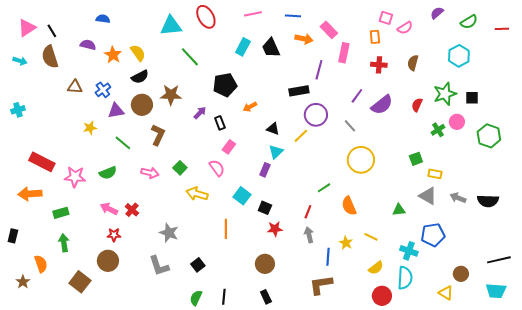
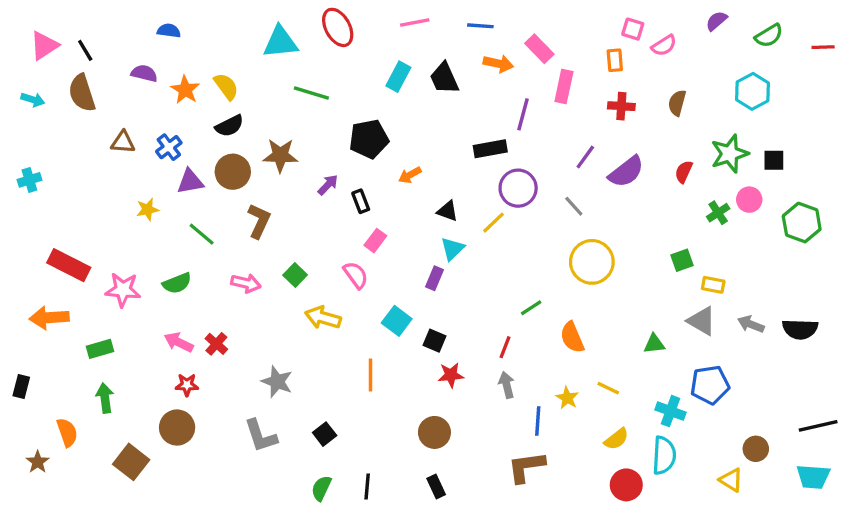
green line: (190, 57) -> (311, 93), turned -30

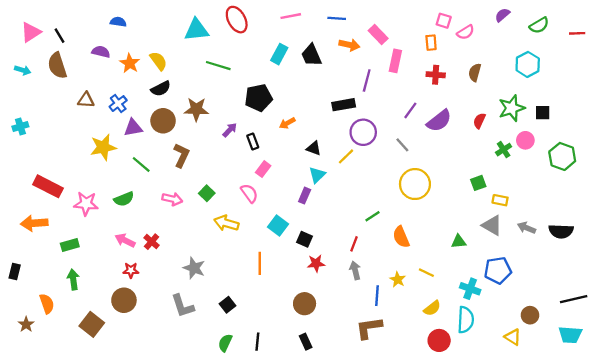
yellow star: (148, 209) -> (103, 147), size x1.6

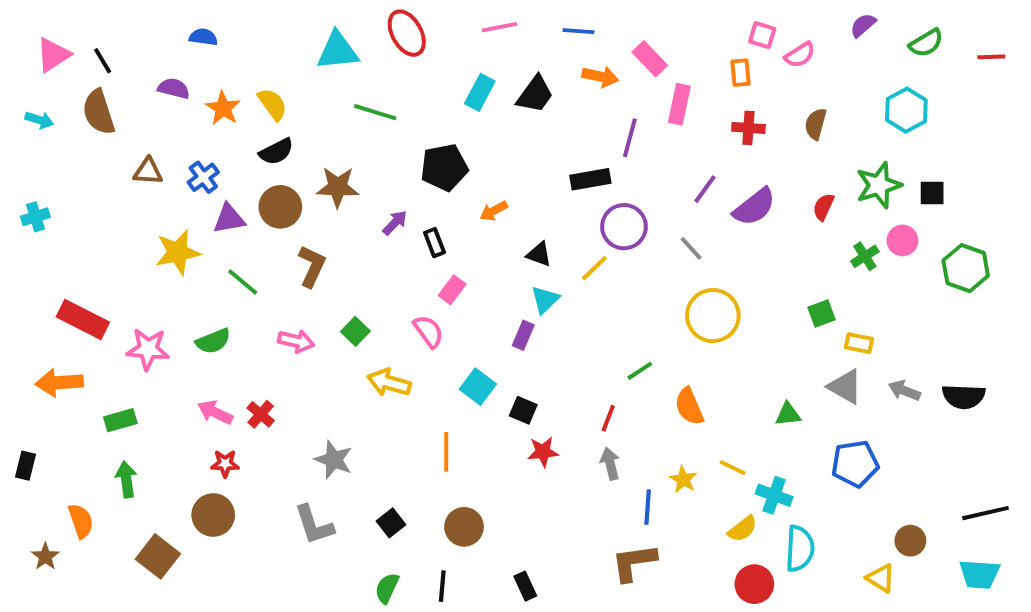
black trapezoid: (311, 55) -> (535, 94), turned -120
cyan cross: (470, 289) -> (774, 495), moved
brown circle: (305, 304) -> (464, 527), moved

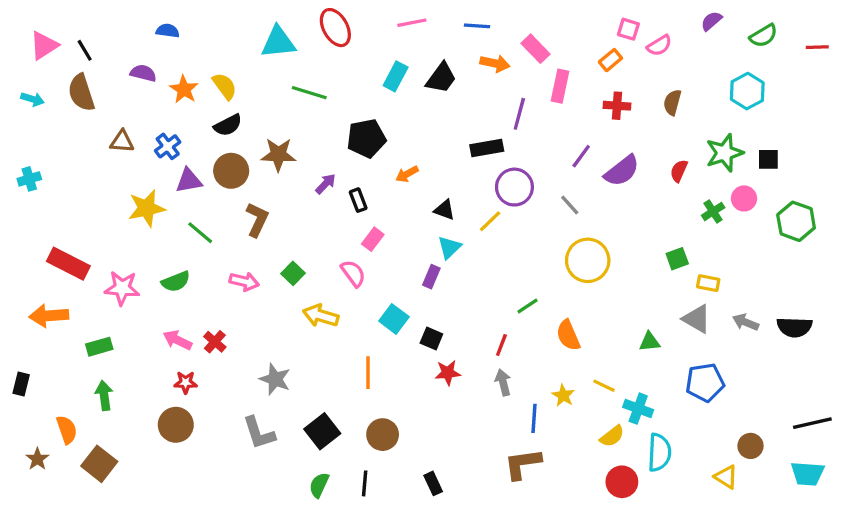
orange rectangle: (741, 73) -> (610, 60), turned 55
black square: (391, 523) -> (322, 431), size x1.5
brown square: (158, 556) -> (99, 464), moved

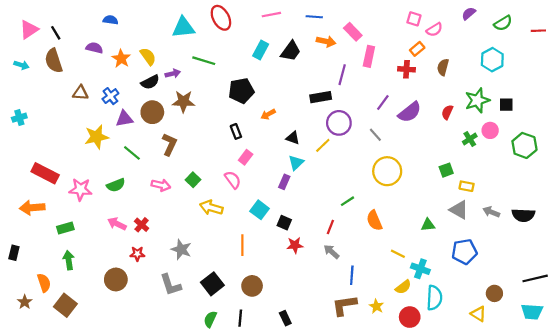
orange rectangle: (610, 60) -> (417, 49), moved
purple arrow: (326, 184) -> (173, 74), moved, turned 32
red star: (186, 382) -> (137, 254), moved
gray arrow: (503, 382) -> (331, 252), turned -35
yellow star: (563, 395) -> (376, 306), moved

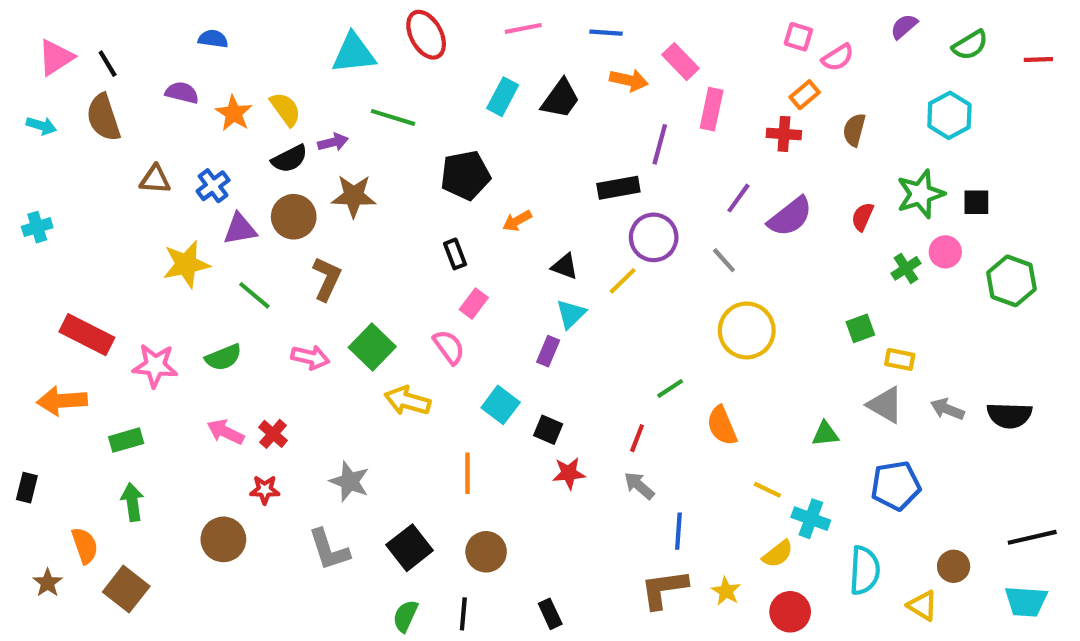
green square: (193, 180) -> (372, 347), size x1.5
cyan semicircle: (434, 298) -> (865, 570), moved

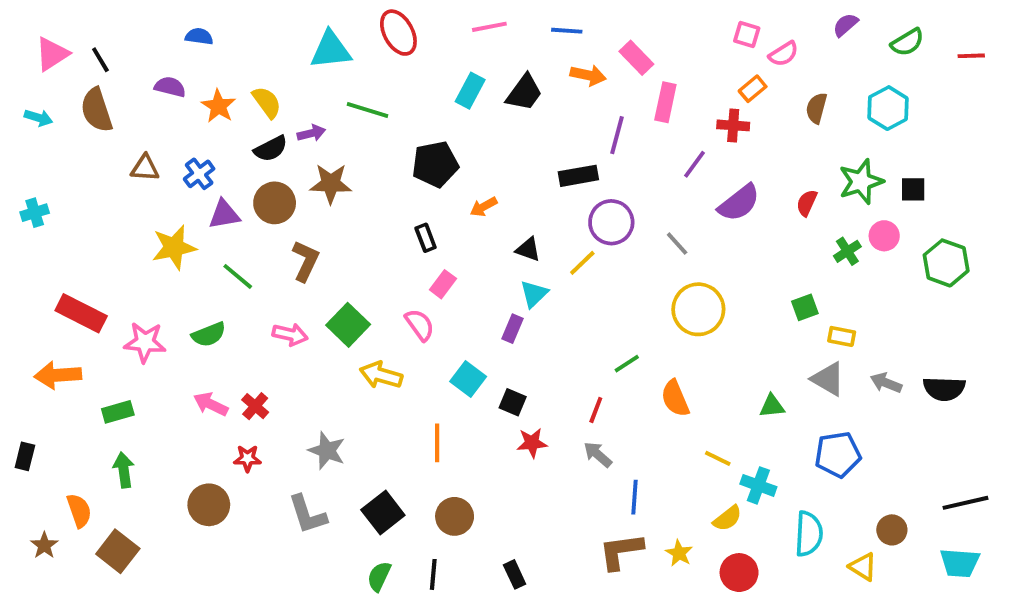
brown semicircle: (854, 130) -> (816, 108), moved
purple line: (738, 198) -> (695, 164), moved

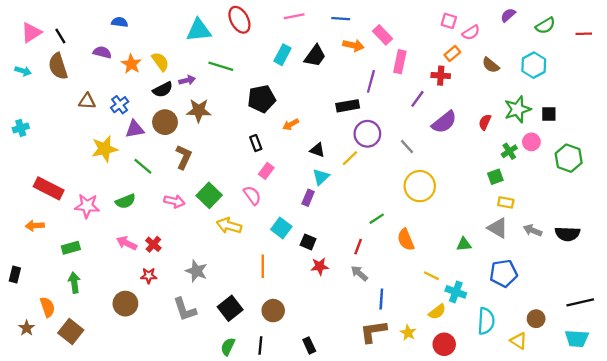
brown semicircle: (816, 108) -> (491, 65), turned -66
green square: (805, 307) -> (495, 177), moved
orange arrow: (58, 375) -> (35, 226), size x0.7

